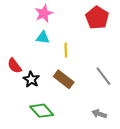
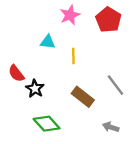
pink star: (44, 13) -> (70, 15), moved
brown rectangle: (64, 79) -> (83, 97), moved

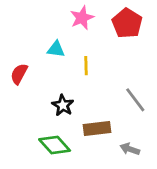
red semicircle: (16, 73) -> (19, 74), moved, turned 66
black star: (35, 89) -> (63, 105), moved
brown rectangle: (83, 97) -> (97, 129), moved, turned -45

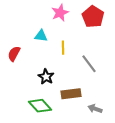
gray line: (135, 100) -> (89, 64), moved

